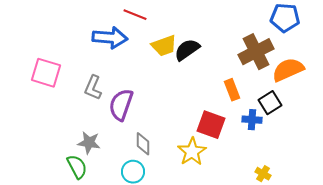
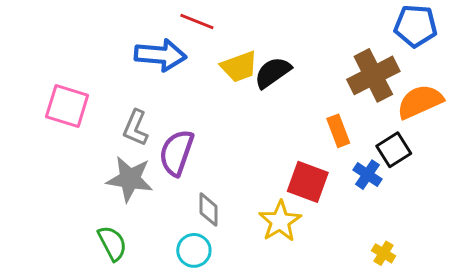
blue cross: (252, 120) -> (367, 175), turned 30
gray star: (89, 143) -> (130, 179), moved, size x1.4

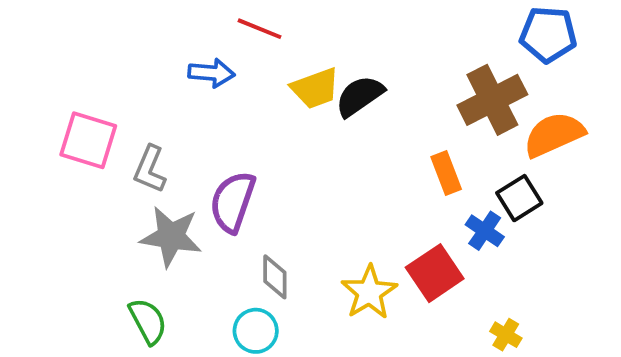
blue arrow: (160, 55) -> (211, 73), size x0.7
gray L-shape: (136, 128) -> (150, 169), moved
red square: (308, 182) -> (435, 273), moved, turned 36

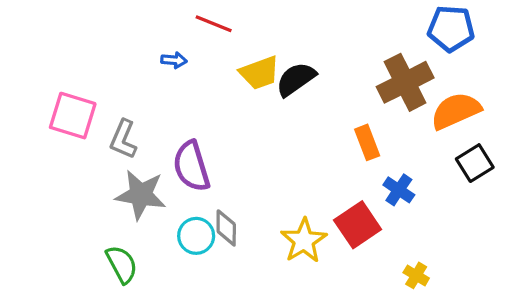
blue arrow: (211, 73) -> (174, 60), size x0.7
black square: (519, 198) -> (475, 163), moved
purple semicircle: (233, 202) -> (191, 166), turned -36
cyan circle: (256, 331) -> (196, 236), moved

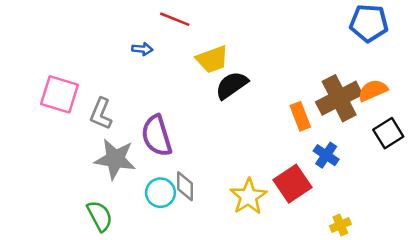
black semicircle: (296, 79) -> (232, 85), moved
brown cross: (405, 82) -> (339, 98), moved
orange semicircle: (456, 111) -> (373, 90), size x0.7
yellow cross: (416, 275) -> (340, 225), turned 36

